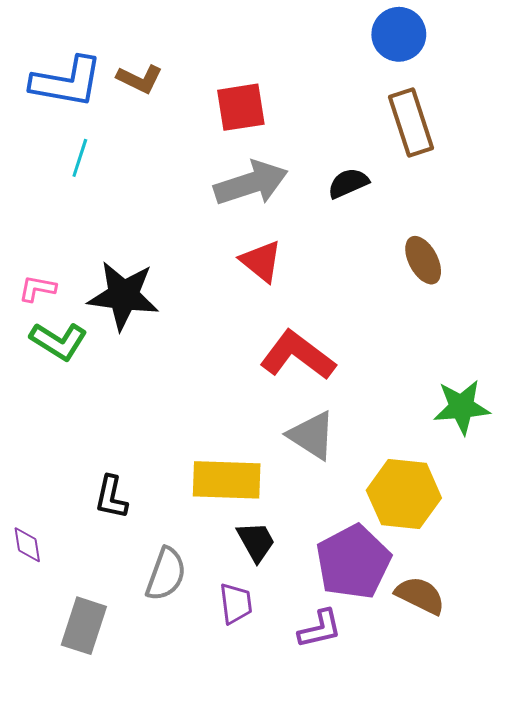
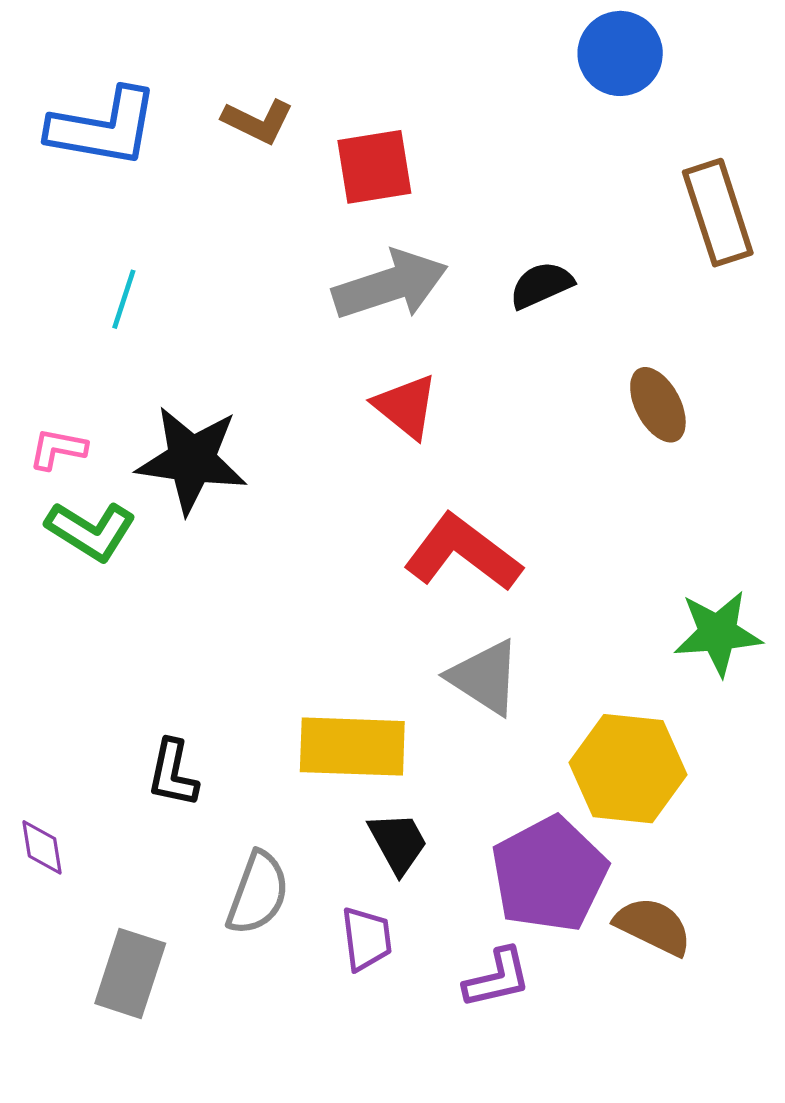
brown L-shape: (140, 79) -> (258, 121), moved
brown rectangle: (411, 122) -> (718, 213), moved
cyan line: (80, 158) -> (124, 299), moved

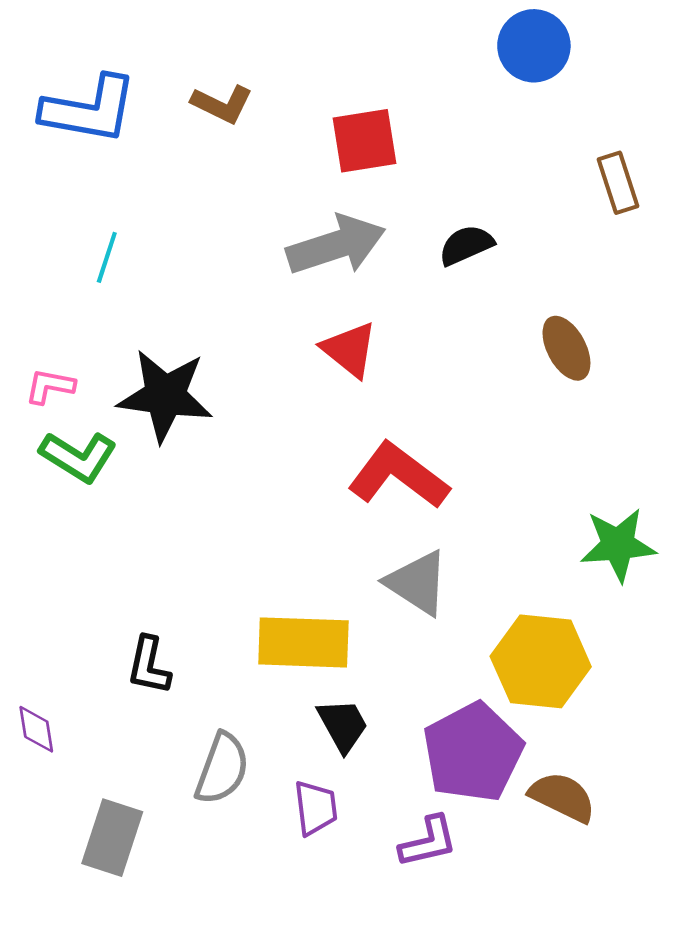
red square: (374, 167) -> (364, 141), moved
brown rectangle: (718, 213) -> (618, 183), size x0.7

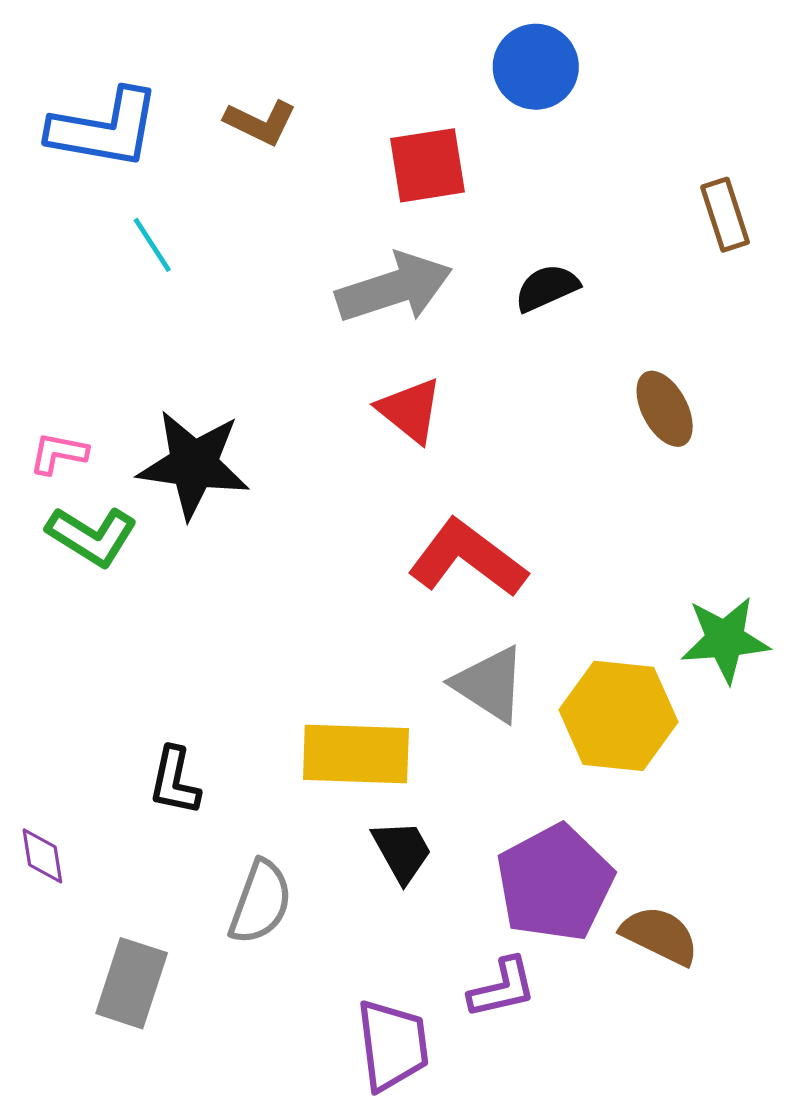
blue circle: (534, 46) -> (536, 67), moved
cyan line: (107, 257) -> (152, 245), moved, turned -51
yellow hexagon: (541, 661) -> (618, 716), moved
purple trapezoid: (316, 808) -> (393, 1045), moved, size x1.4

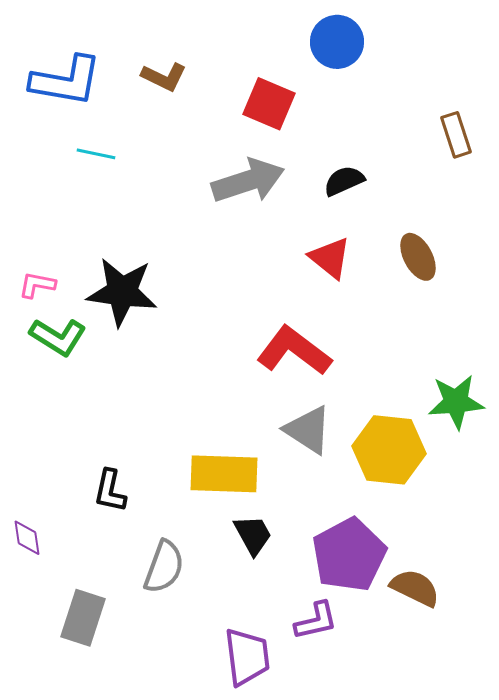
red square: (428, 165) -> (269, 104), turned 32
cyan line: (152, 245) -> (96, 154), turned -45
red triangle: (410, 410) -> (330, 258), moved

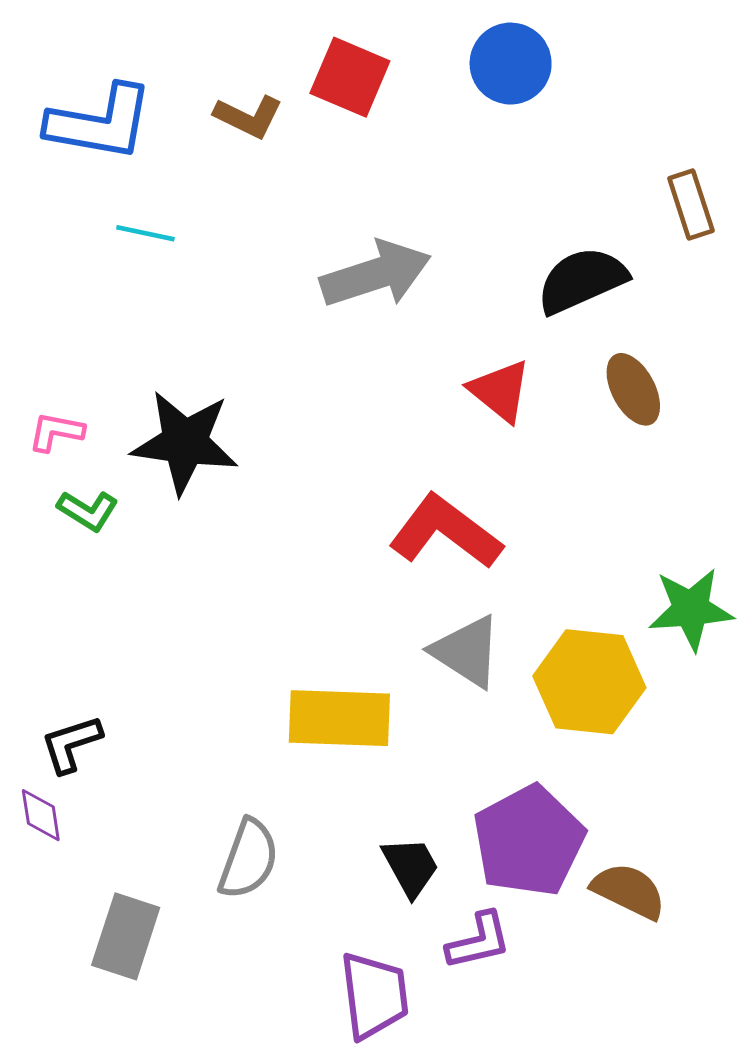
red square: (269, 104) -> (350, 77), moved
black semicircle: (344, 181) -> (582, 280), moved, size x1.5
green L-shape: (58, 337) -> (88, 511), size x0.7
black L-shape: (110, 491) -> (71, 744), moved, turned 60
black trapezoid: (253, 535) -> (411, 867), moved

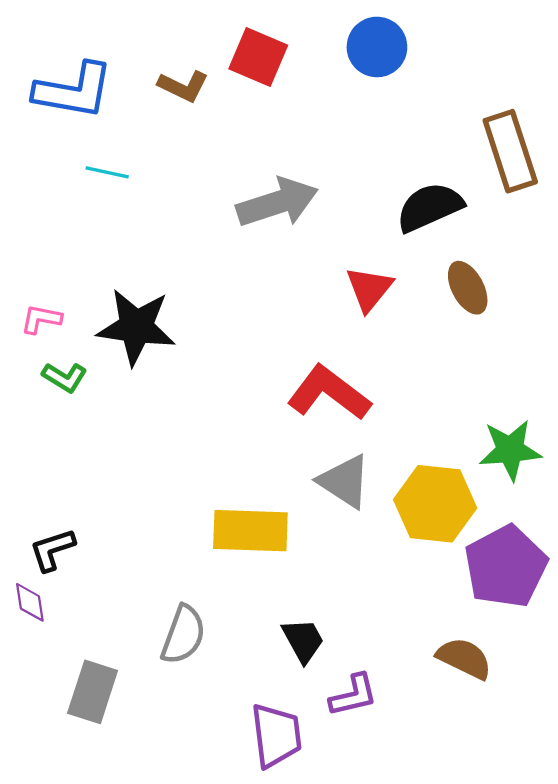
brown rectangle: (691, 204) -> (510, 151), size x1.6
red triangle: (500, 391) -> (369, 289), turned 30
purple pentagon: (529, 841) -> (506, 566), moved

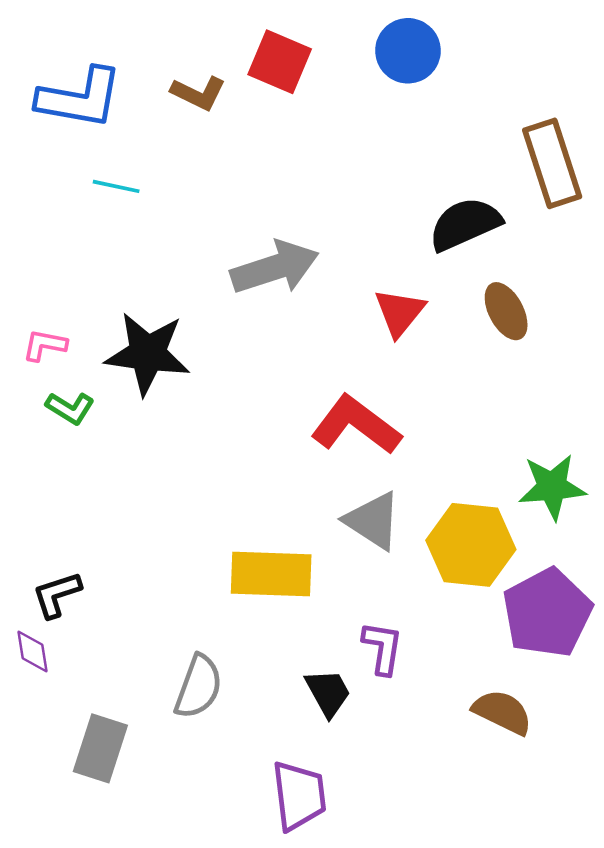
gray arrow: (277, 203) -> (275, 268), moved
purple L-shape: (353, 695) -> (383, 648), moved, turned -68

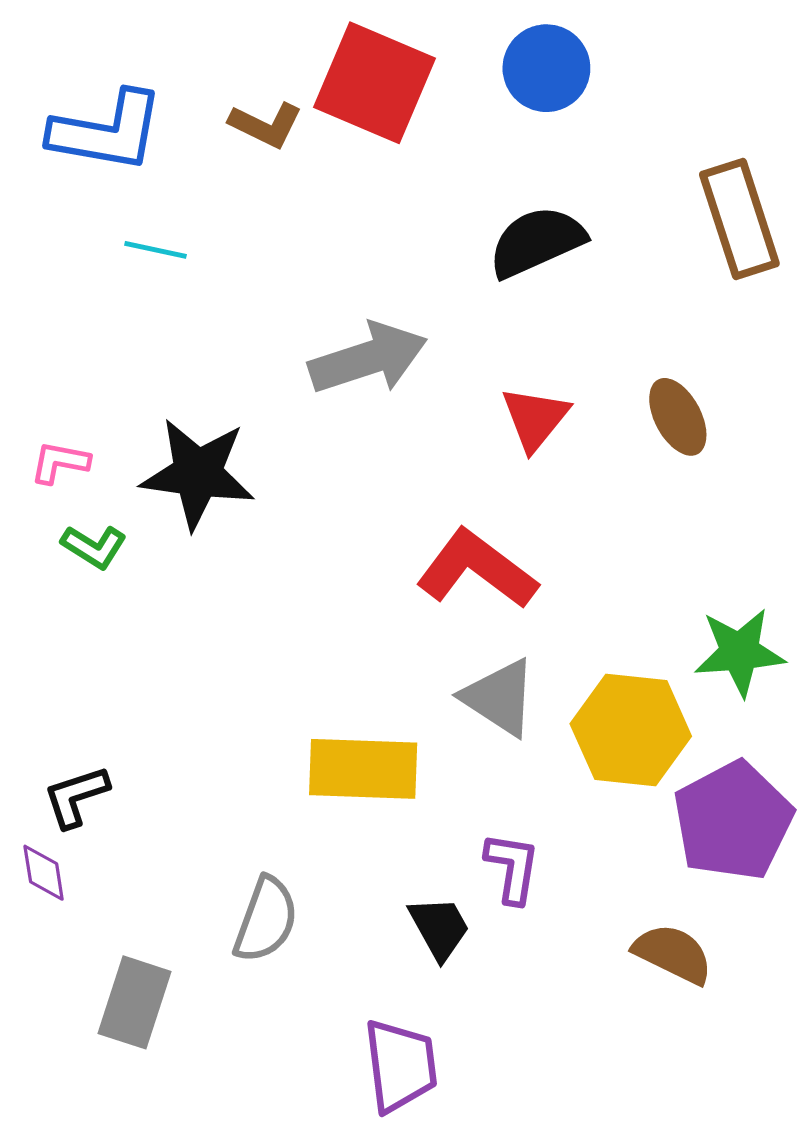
red square: (280, 62) -> (374, 83), size x1.4
black semicircle: (465, 224) -> (537, 242), moved

